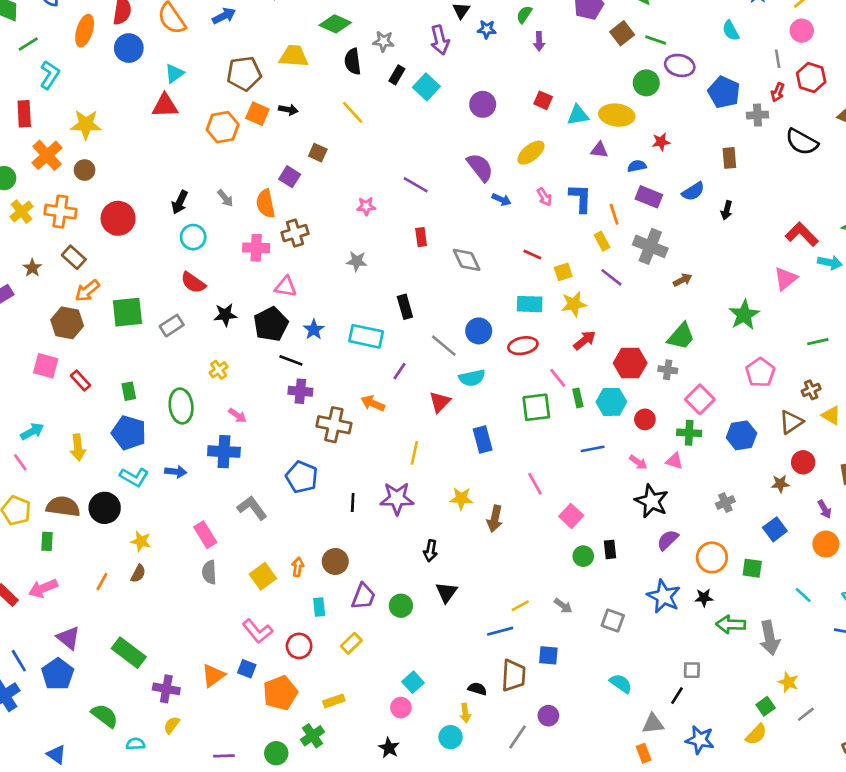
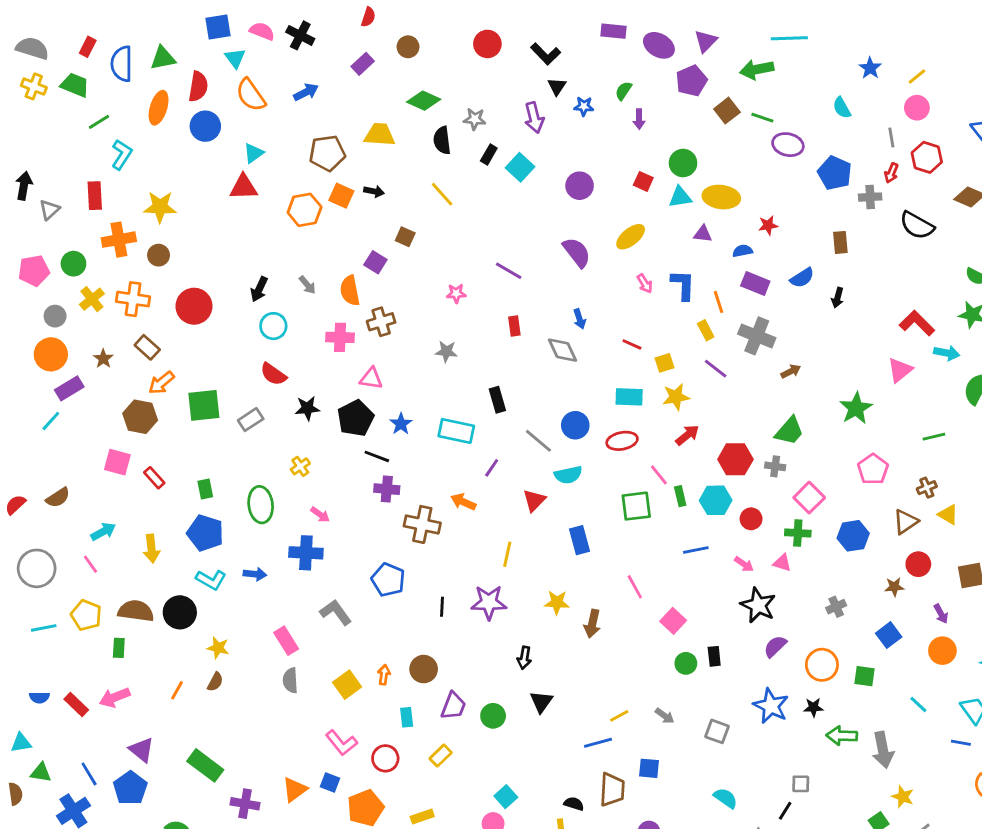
green circle: (646, 83) -> (683, 163), moved
orange cross: (47, 155) -> (119, 240), turned 32
blue arrow: (501, 200) -> (580, 319), moved, turned 48

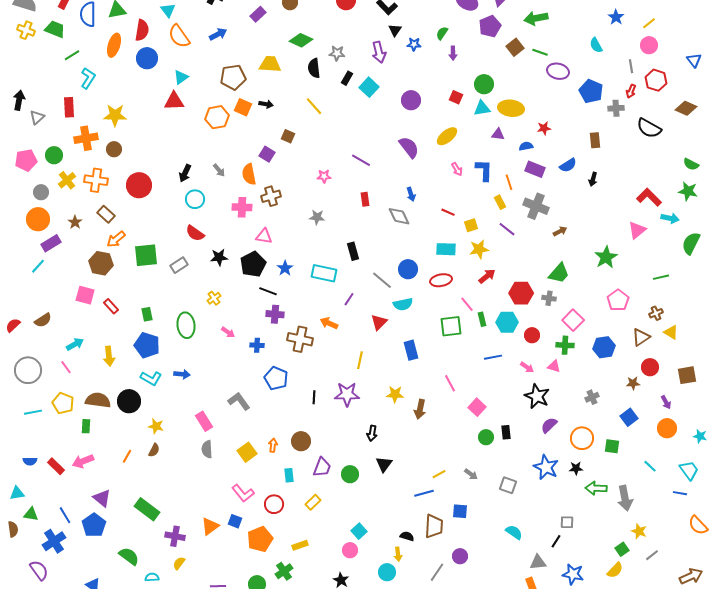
blue cross: (306, 553) -> (257, 345), moved, size x0.6

